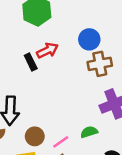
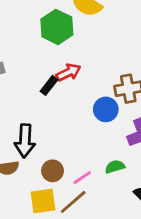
blue circle: (89, 39) -> (106, 109), moved
black rectangle: (31, 62) -> (49, 85), turned 63

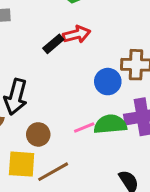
green semicircle: (115, 167) -> (110, 124), moved, size x1.5
pink line: (82, 178) -> (84, 128), moved

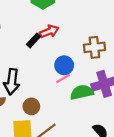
blue circle: (108, 82) -> (64, 65), moved
pink line: (84, 128) -> (63, 79), moved

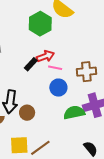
pink line: (63, 79) -> (55, 68), moved, turned 40
brown circle: (31, 106) -> (27, 113), moved

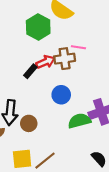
pink line: (55, 68) -> (78, 47), moved
brown cross: (86, 72) -> (65, 59), moved

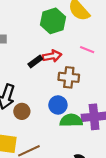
brown cross: (65, 59) -> (69, 77), moved
blue circle: (61, 95) -> (58, 105), moved

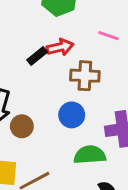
green semicircle: (71, 120) -> (90, 155), moved

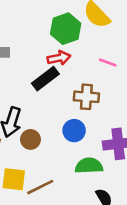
red arrow: (60, 47) -> (59, 58), moved
black rectangle: (37, 56) -> (45, 79), size x1.5

